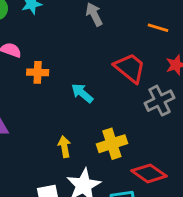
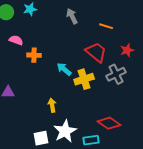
orange line: (158, 28) -> (106, 26), moved
yellow cross: (112, 144) -> (84, 79), moved

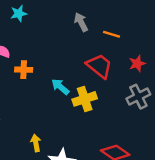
gray arrow: (72, 16) -> (81, 22), moved
gray cross: (116, 74) -> (138, 97), moved
yellow arrow: (52, 105) -> (36, 143), moved

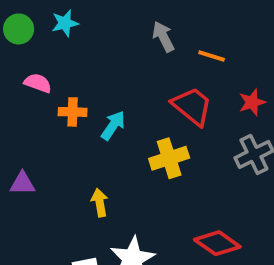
cyan arrow: (60, 87) -> (113, 125), moved, turned 84
yellow arrow: (36, 143) -> (100, 203), moved

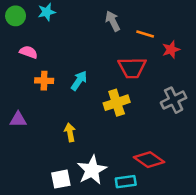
red star: (252, 102) -> (171, 50), moved
red trapezoid: (192, 106) -> (132, 68), turned 140
orange cross: (73, 112) -> (44, 81), moved

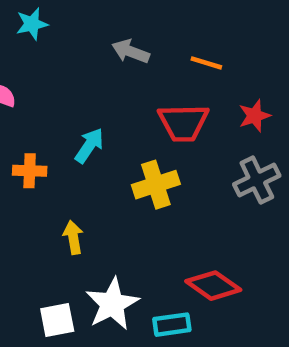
gray arrow: (113, 21) -> (131, 51), moved, turned -42
red star: (171, 50) -> (255, 116), moved
orange cross: (44, 81) -> (30, 171), moved

